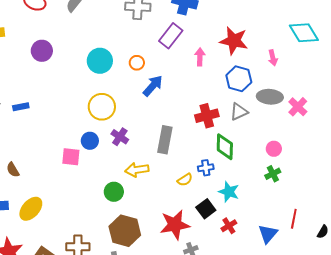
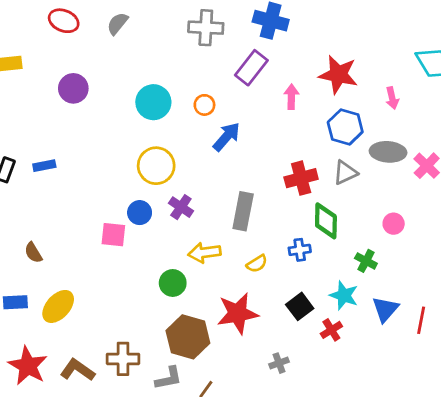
green cross: (273, 174) -> (366, 261), moved, turned -35
yellow semicircle: (185, 180) -> (257, 264), moved
cyan star: (229, 192) -> (344, 295), moved
red star: (175, 225) -> (238, 313), moved
blue triangle: (268, 234) -> (385, 309), moved

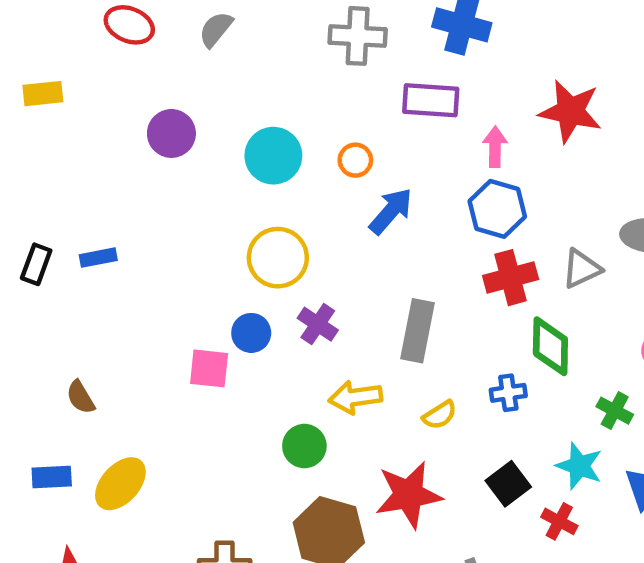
purple rectangle: (251, 68) -> (431, 100), turned 56
purple circle: (73, 88) -> (171, 133), moved
blue hexagon: (345, 127) -> (497, 209), moved
red cross: (331, 330) -> (559, 521), turned -30

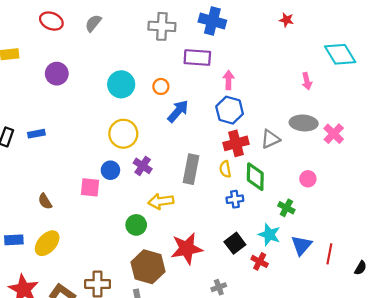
red star: (570, 111) -> (286, 20), moved, size x0.5
purple circle: (171, 133) -> (57, 74), moved
brown semicircle: (81, 397) -> (45, 201), moved
yellow semicircle: (440, 415) -> (225, 169), moved, turned 112

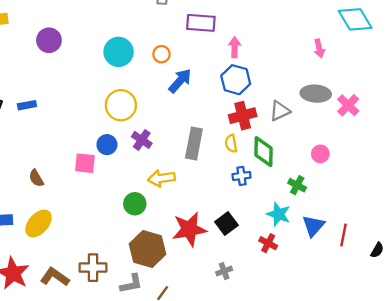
black square: (235, 243) -> (226, 223), moved

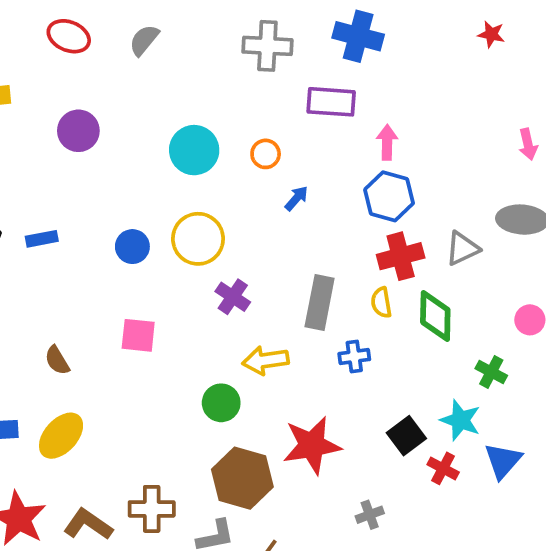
blue arrow: (180, 81) -> (296, 198), size x0.6
blue circle: (107, 145) -> (132, 247), moved
blue cross: (241, 176) -> (354, 357), moved
black square: (226, 223) -> (406, 436), moved
blue triangle: (313, 226) -> (503, 461), moved

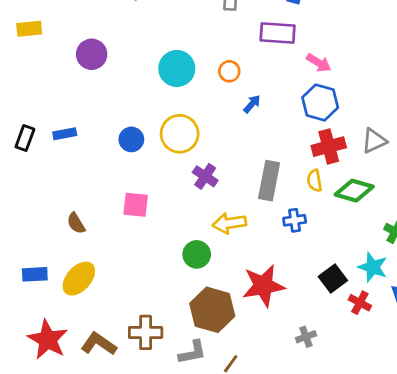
pink arrow: (387, 142) -> (319, 63), turned 120
green diamond: (435, 316) -> (354, 191), turned -75

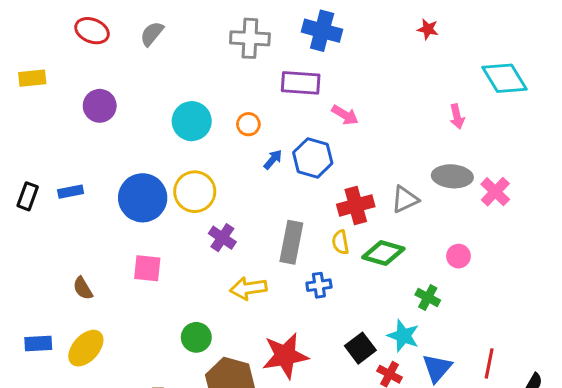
blue hexagon: (320, 103) -> (313, 158), moved
blue circle: (131, 139) -> (143, 198), size x1.8
green circle: (197, 254) -> (196, 337), moved

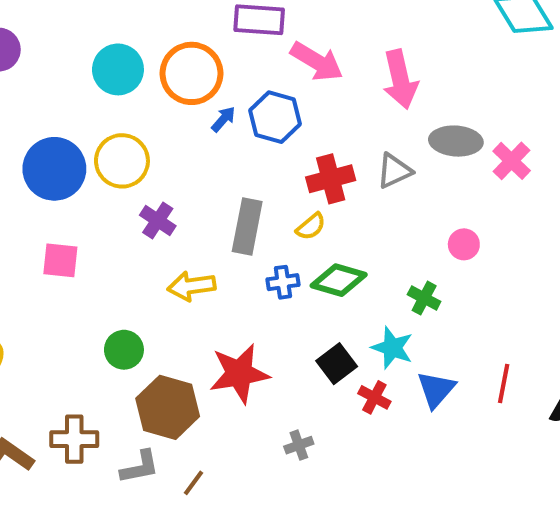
pink arrow: (345, 115) -> (317, 61), size x1.5
pink arrow: (457, 117) -> (400, 79), moved, size x1.8
orange circle: (248, 124) -> (192, 73), size x2.0
yellow semicircle: (340, 242) -> (311, 226), turned -120
green diamond: (383, 253) -> (339, 280), moved

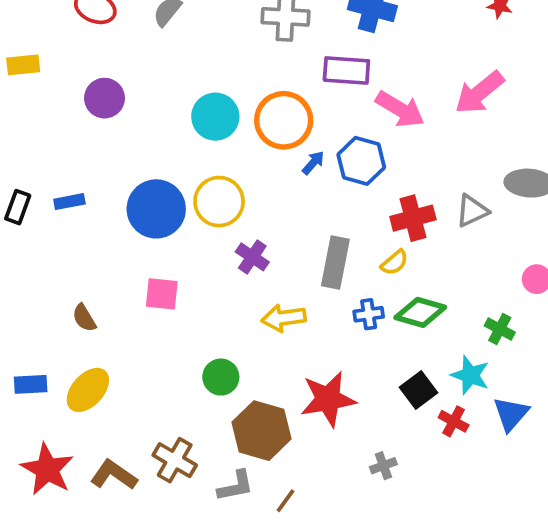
pink arrow: (400, 79) -> (479, 93), moved, turned 64
brown cross: (74, 439) -> (175, 460), turned 30

